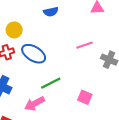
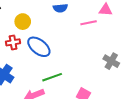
pink line: (85, 45) -> (89, 23), moved

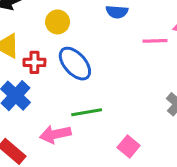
red cross: (13, 42) -> (34, 62), moved

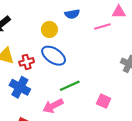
yellow circle: (58, 22) -> (49, 29), moved

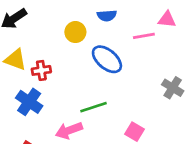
blue ellipse: (54, 56) -> (107, 59), moved

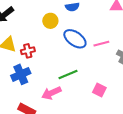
pink line: (144, 36) -> (101, 44), moved
blue cross: (29, 102) -> (21, 74), turned 36

